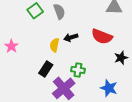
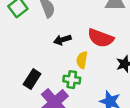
yellow semicircle: (54, 45) -> (82, 60), moved

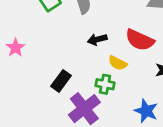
yellow semicircle: (82, 60) -> (118, 63), turned -77

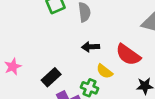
pink star: (15, 48) -> (13, 67), moved

